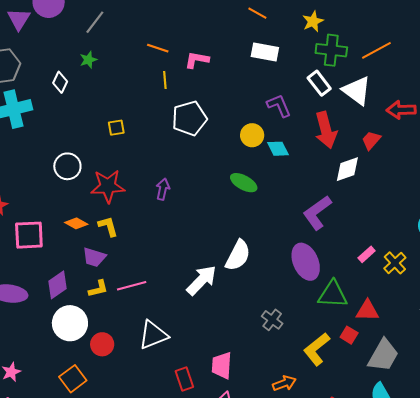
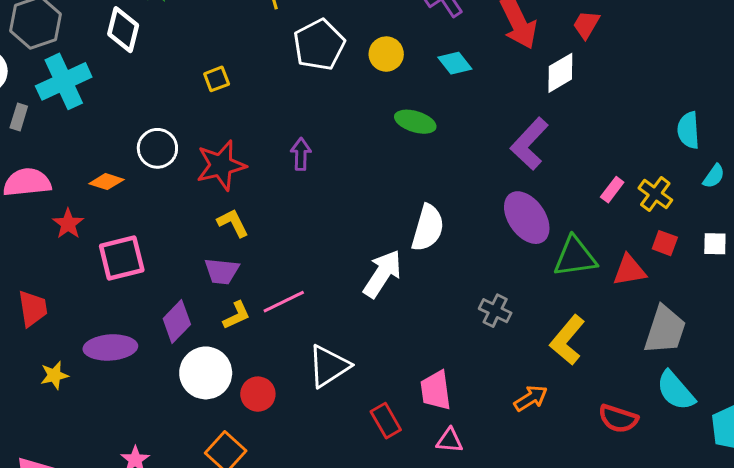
white diamond: (60, 82) -> (123, 30), size x1.4
yellow circle: (252, 135) -> (386, 54), moved
orange diamond: (76, 223) -> (106, 182), moved
red square: (349, 335) -> (665, 243), moved

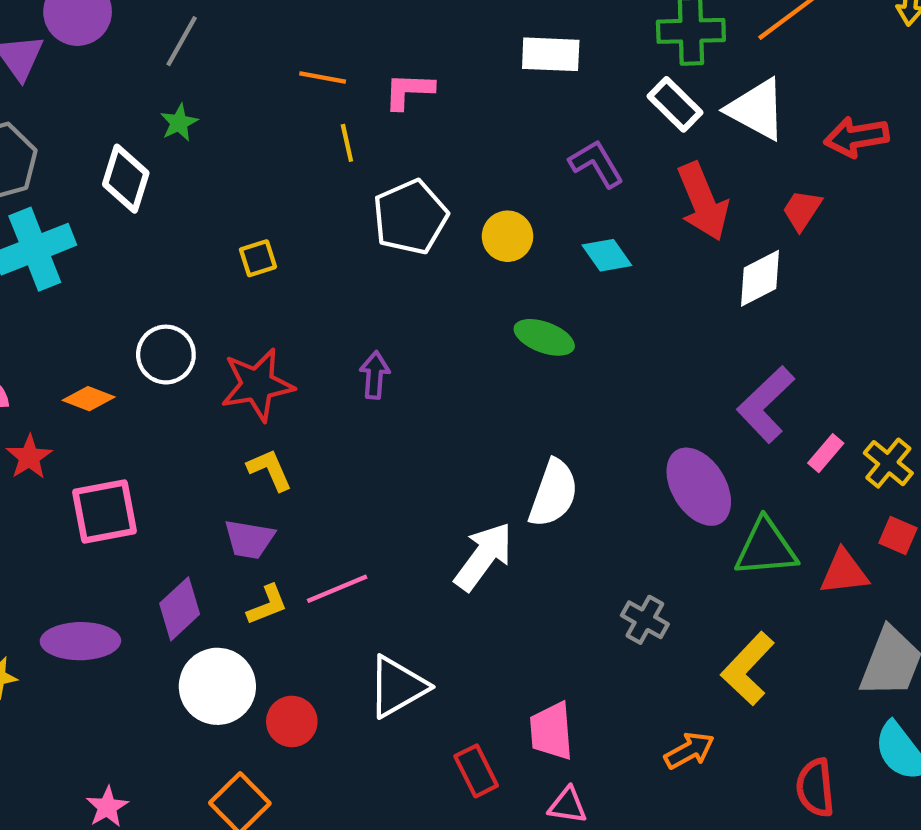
purple L-shape: (529, 144) -> (766, 404), moved
red semicircle: (618, 419) -> (815, 788), turned 63

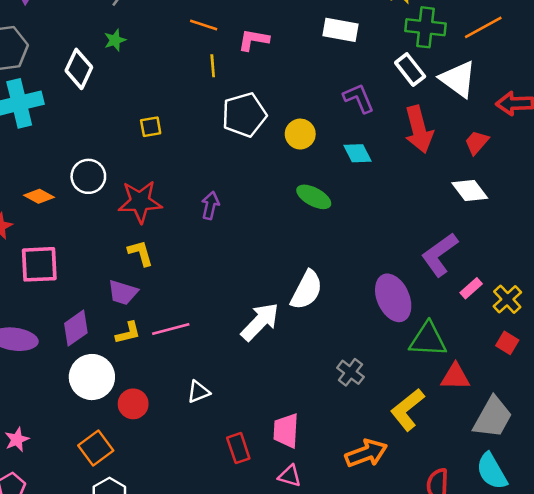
white diamond: (760, 278) -> (470, 191), moved, turned 72
red triangle: (844, 572) -> (455, 377), moved
white triangle: (397, 687) -> (198, 392), size x0.6
orange arrow: (689, 751) -> (366, 453), size x1.4

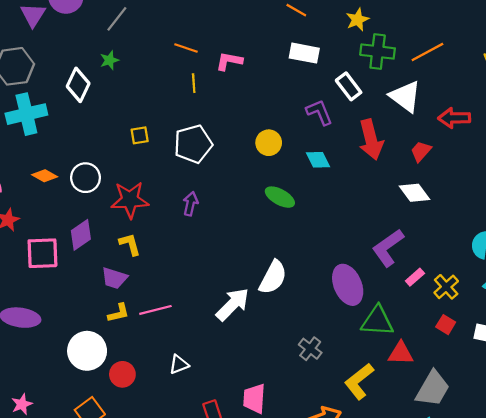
white rectangle: (410, 70) -> (349, 86), moved
white pentagon: (244, 115) -> (193, 144), moved
orange diamond: (39, 196) -> (45, 176), moved
purple diamond: (76, 328) -> (81, 235), moved

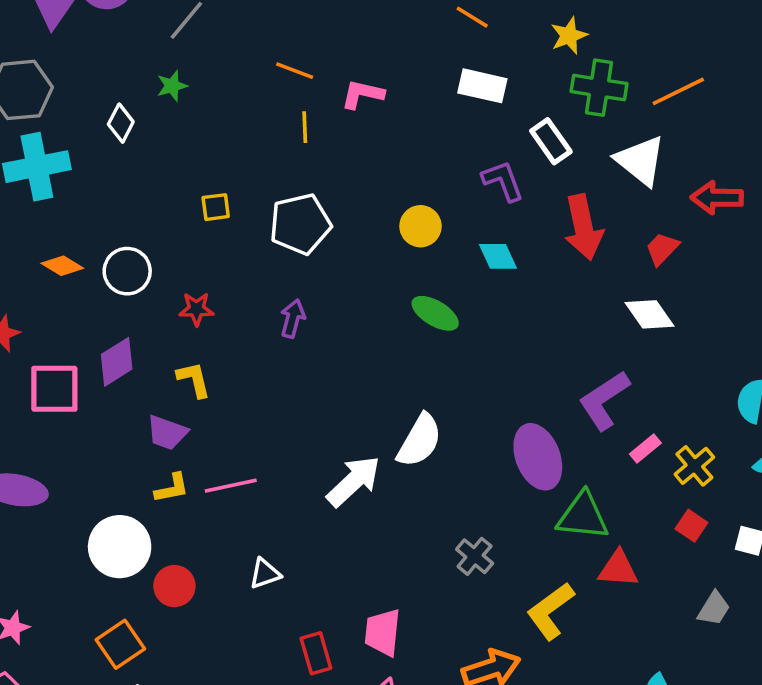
white diamond: (78, 85) -> (121, 123), size x0.7
red star: (130, 200) -> (196, 309), size x0.6
gray trapezoid: (433, 389) -> (714, 609), moved, size x0.6

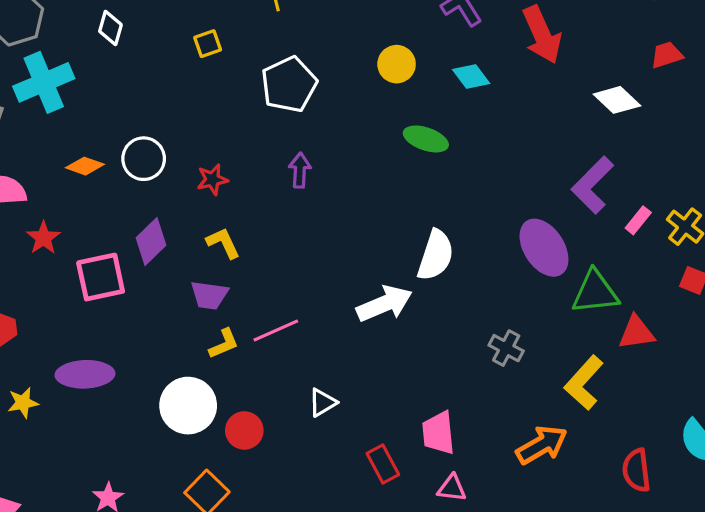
yellow square: (216, 207) -> (208, 44), moved
red trapezoid: (662, 249) -> (667, 55), moved, turned 40
white arrow: (354, 481) -> (384, 304), turned 32

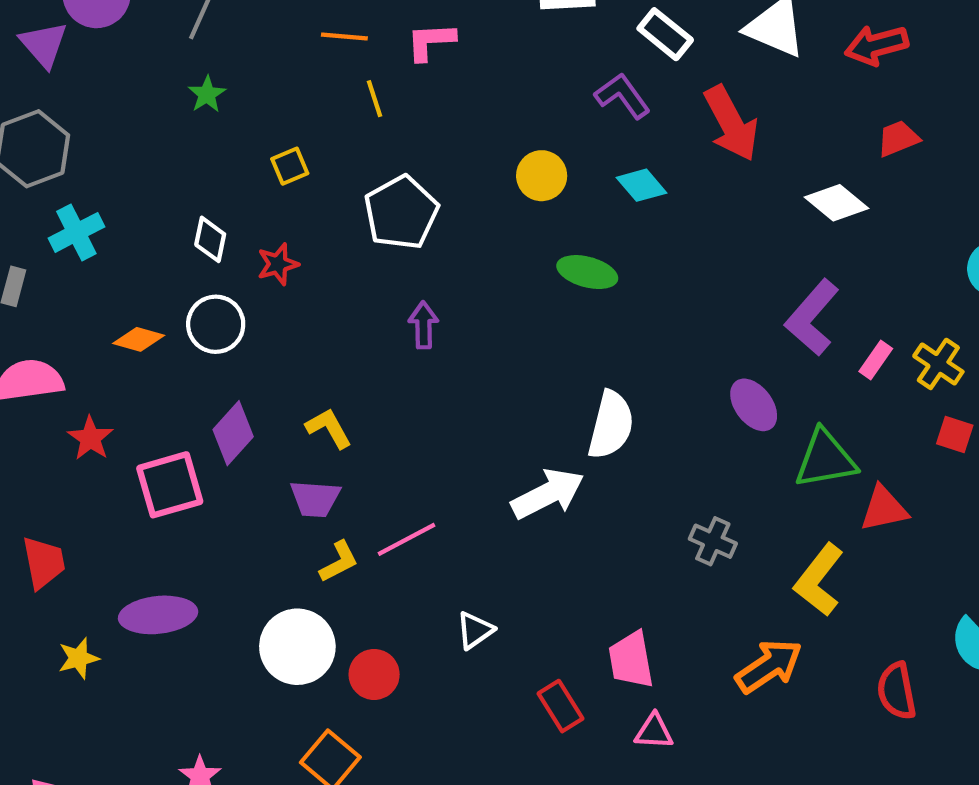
white diamond: (110, 28) -> (210, 239), moved
cyan cross: (44, 82) -> (76, 232), size x0.7
red star: (212, 180) -> (278, 264), moved
purple ellipse: (544, 248) -> (754, 405), size x0.7

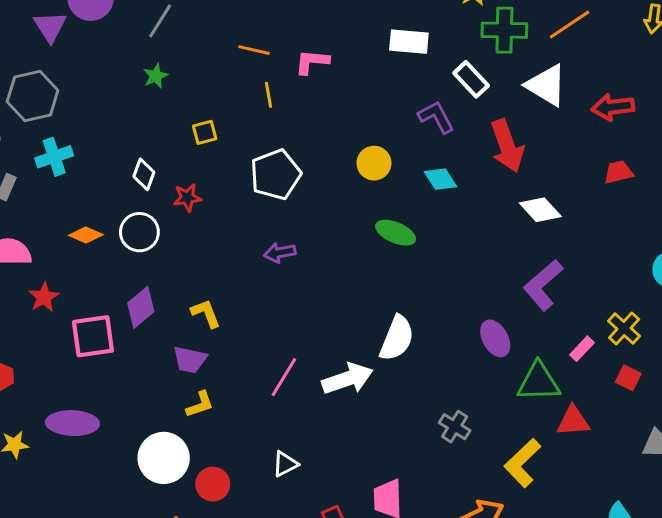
white diamond: (837, 203) -> (540, 210), moved
purple arrow: (423, 325) -> (280, 253), turned -108
pink rectangle: (876, 360) -> (582, 349), moved
pink line: (406, 539) -> (284, 377), moved, turned -39

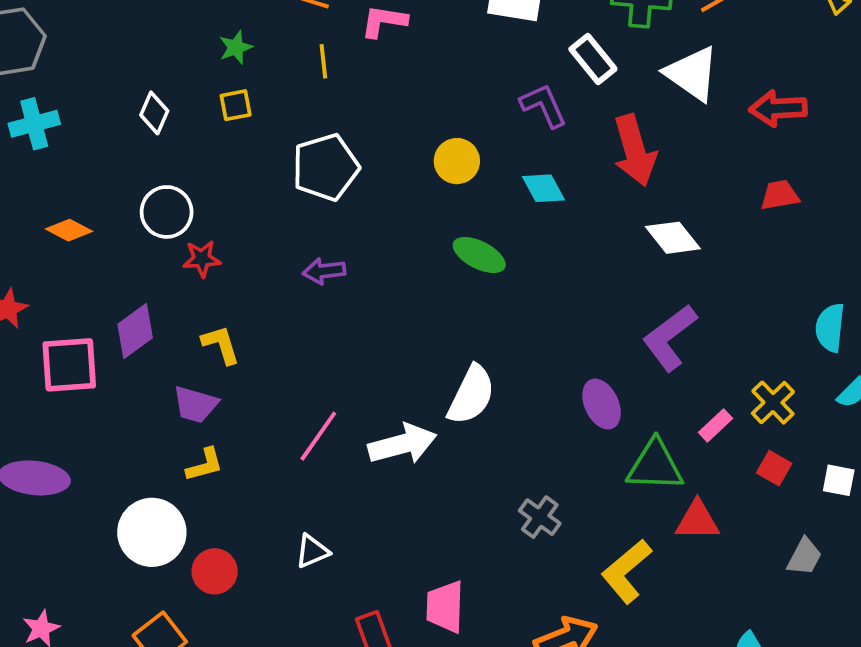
green star: (156, 76) -> (236, 47), moved
white diamond: (144, 174) -> (154, 113), moved
red star: (187, 198) -> (202, 259), moved
white circle: (139, 232) -> (167, 212), moved

